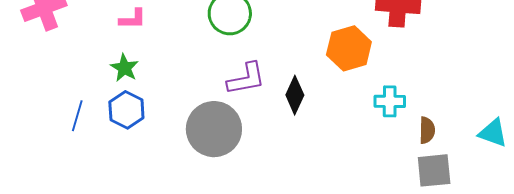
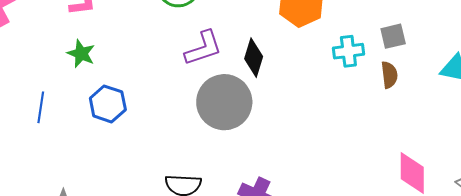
blue hexagon: (126, 110) -> (108, 104), moved
gray circle: (214, 129) -> (224, 102), moved
gray square: (434, 170) -> (393, 36), moved, size x0.7

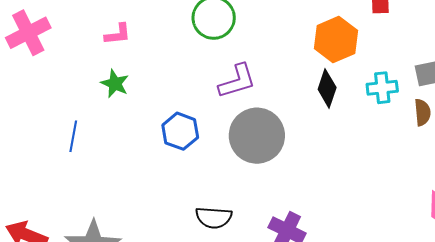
black diamond: (254, 58) -> (327, 88), moved
blue hexagon: (108, 104) -> (180, 131), moved

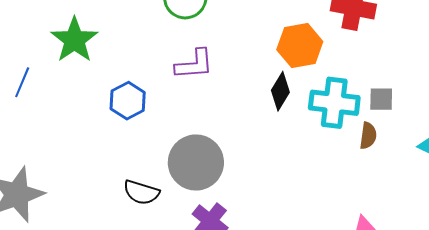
green star: (115, 84) -> (74, 40), size x1.6
cyan cross: (382, 88) -> (334, 103), size x1.6
gray circle: (257, 136) -> (196, 162), moved

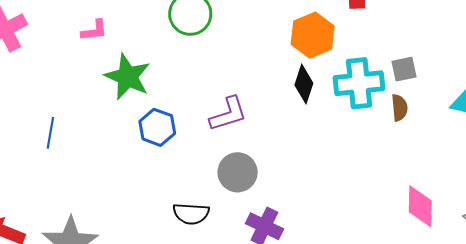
green star: (74, 40) -> (128, 77), moved
purple L-shape: (194, 64) -> (228, 114), moved
gray circle: (196, 162) -> (238, 172), size x0.7

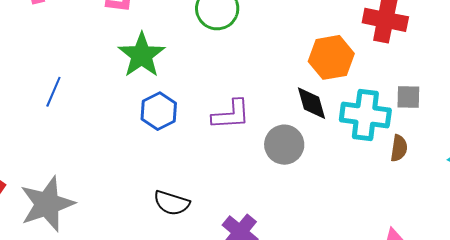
gray square: (404, 69) -> (408, 97), moved
black diamond: (304, 84) -> (311, 103), turned -48
gray circle: (238, 172) -> (284, 145), moved

